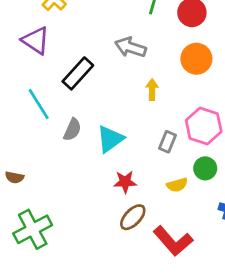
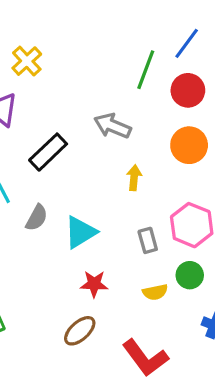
gray rectangle: (168, 142) -> (148, 240), turned -42
brown ellipse: (133, 217) -> (80, 331), moved

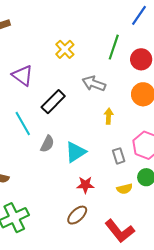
blue line: (187, 43) -> (139, 15), moved
yellow cross: (27, 61) -> (65, 49), moved

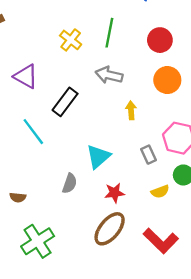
green line: (114, 47) -> (109, 33), moved
gray semicircle: (47, 144) -> (70, 183), moved
brown ellipse: (77, 215) -> (110, 229), size x1.4

